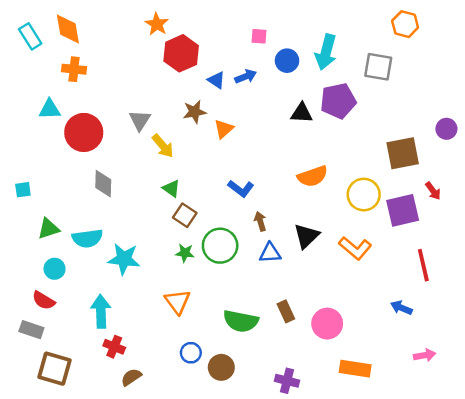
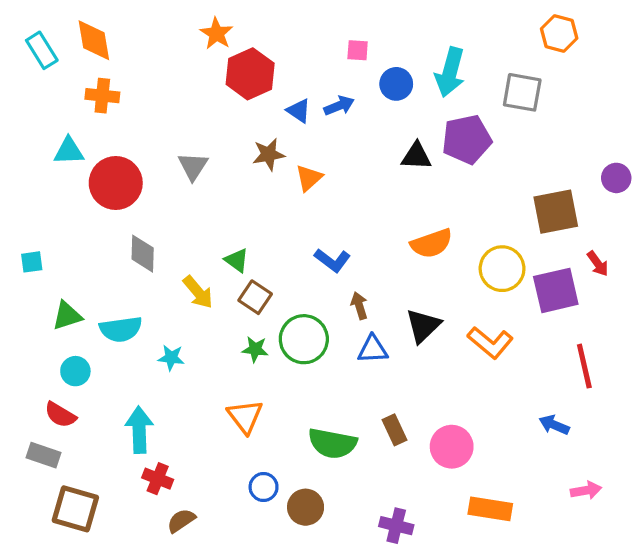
yellow arrow: (163, 146) -> (198, 292), moved
cyan star: (124, 259) -> (171, 358), size x0.6

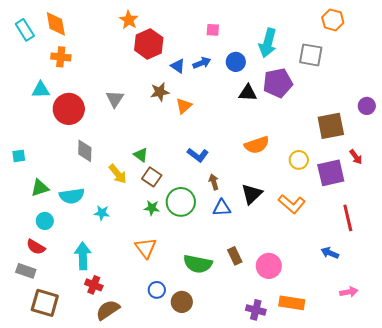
blue circle: (396, 84) -> (236, 62), moved
yellow circle: (502, 269) -> (299, 160), size x0.7
brown semicircle: (181, 521) -> (108, 310), size x1.4
purple cross: (396, 526) -> (256, 310), moved

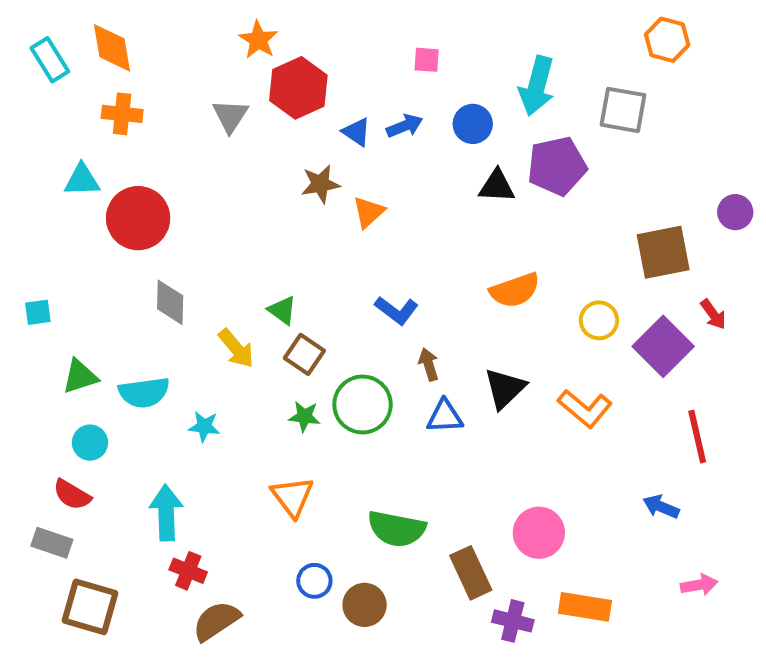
gray triangle: (115, 99) -> (230, 116), moved
purple square: (331, 173) -> (663, 346), turned -32
brown rectangle: (235, 256) -> (471, 573), moved, size x1.4

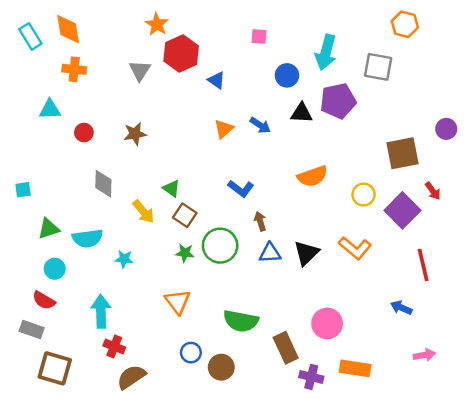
blue arrow: (405, 126) -> (260, 125), moved, turned 55
brown star: (320, 184) -> (135, 134), moved
red circle: (138, 218) -> (84, 133), size x0.5
black triangle: (505, 388) -> (306, 253), moved

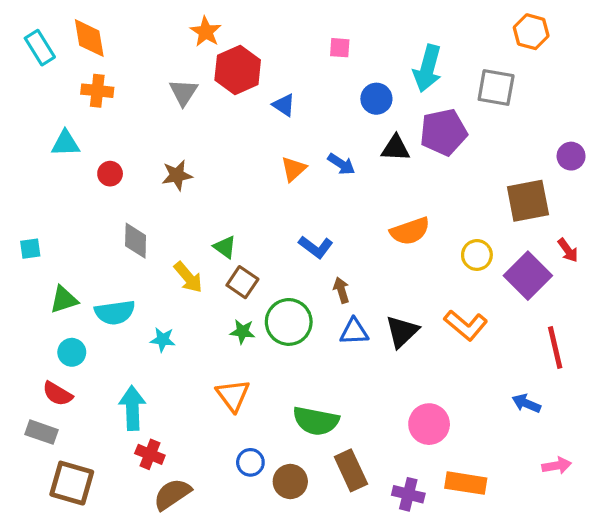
purple circle: (446, 129) -> (571, 156), moved
brown rectangle: (286, 348) -> (351, 470), moved

